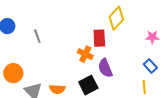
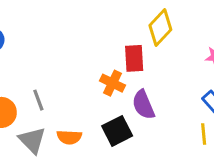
gray line: (37, 36) -> (38, 100), moved

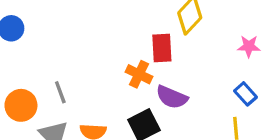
purple semicircle: (143, 105) -> (172, 97), turned -44

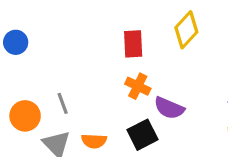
red rectangle: (162, 48) -> (133, 44), moved

